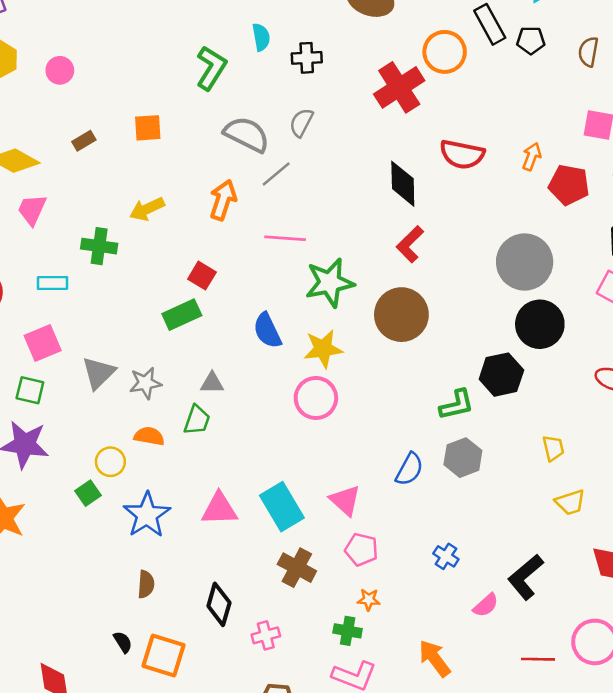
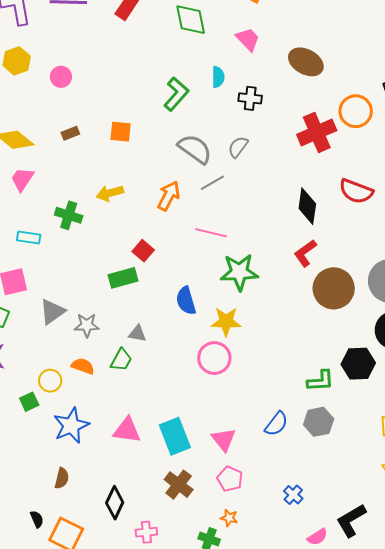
brown circle: (401, 315) -> (334, 288), moved

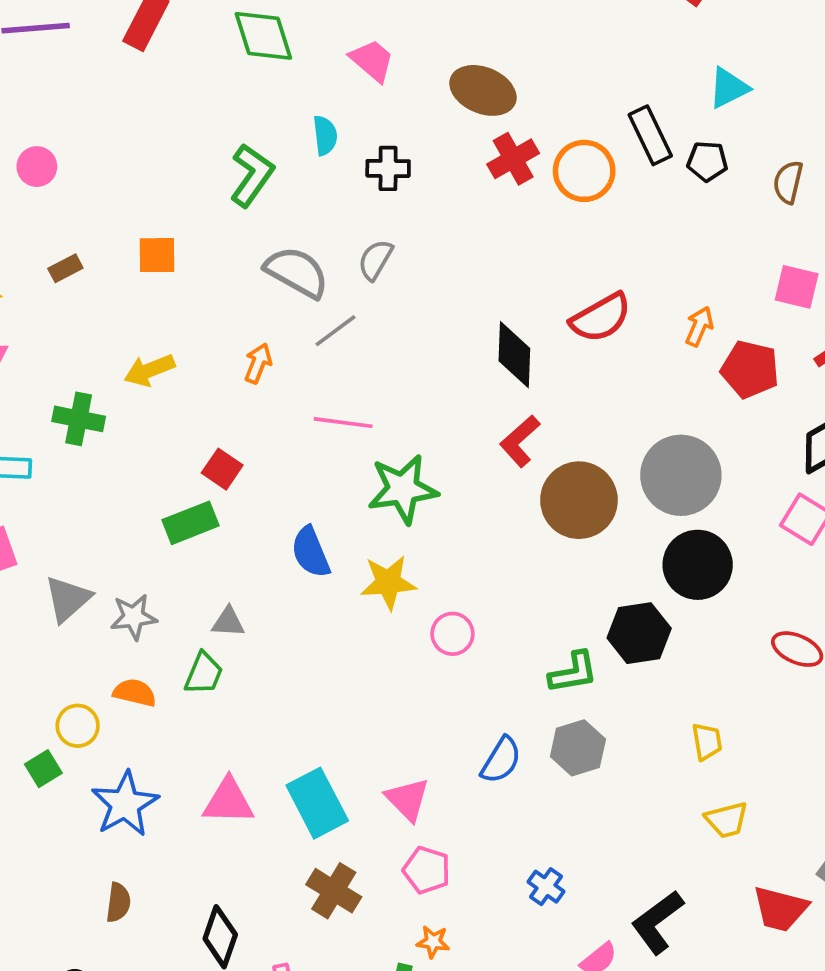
red cross: (317, 132) -> (513, 159), moved, size x0.7
red semicircle: (356, 191) -> (601, 318), turned -44
orange arrow: (169, 196) -> (258, 363), size x0.7
pink circle: (214, 358) -> (452, 634), moved, size x0.7

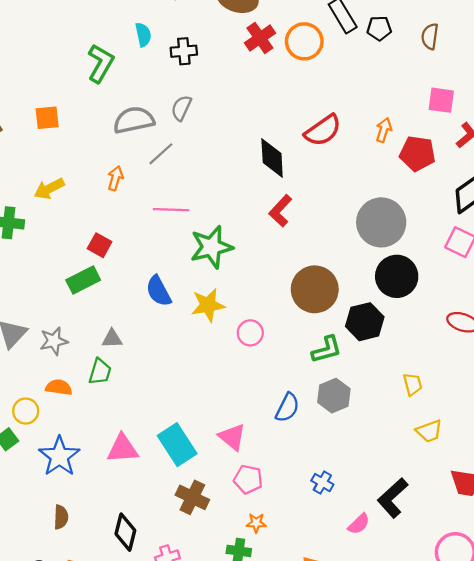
gray semicircle: (297, 272) -> (134, 120), turned -36
brown circle: (579, 500) -> (315, 289), moved

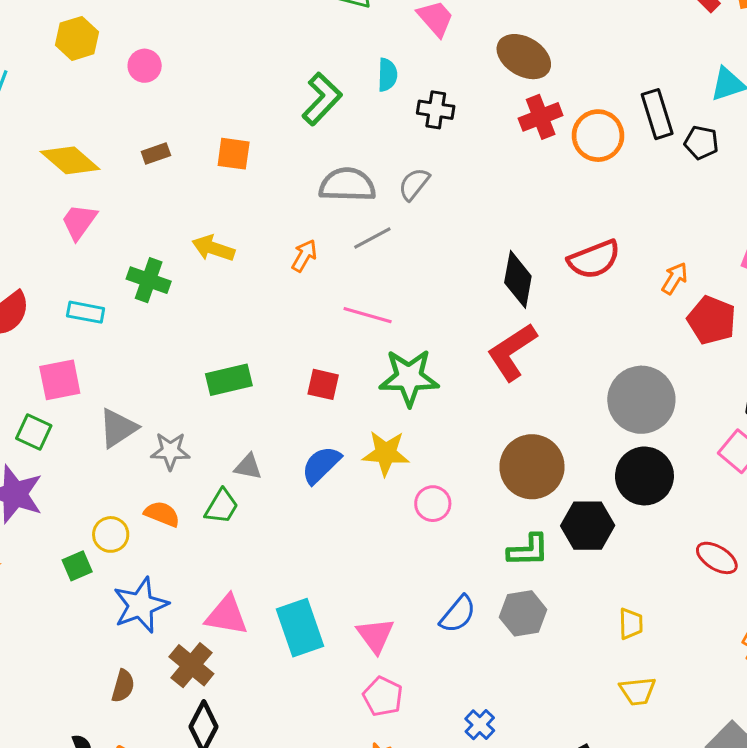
yellow arrow: (49, 189) -> (213, 248), turned 32
red L-shape: (280, 211) -> (512, 352), size x1.4
red square: (100, 245) -> (323, 384), moved, turned -30
blue semicircle: (159, 291) -> (321, 465), moved, turned 60
brown cross: (192, 497) -> (191, 665), moved

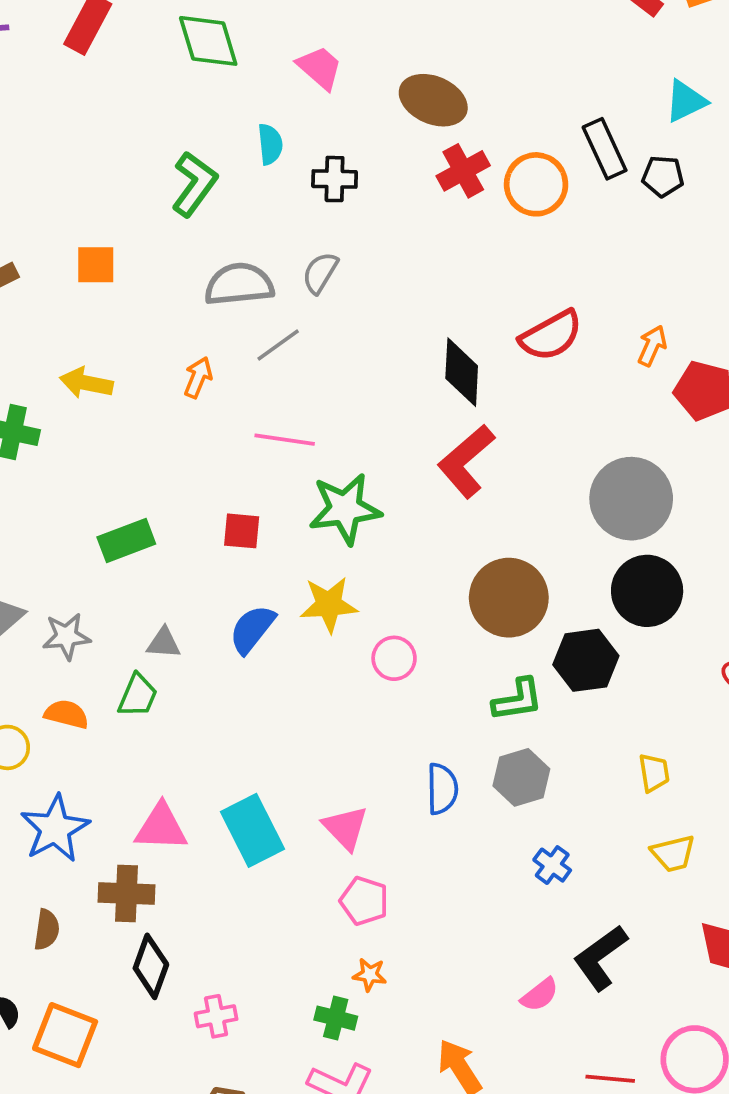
blue semicircle: (458, 614) -> (442, 789), turned -33
brown cross: (191, 665) -> (126, 893), turned -30
blue cross: (480, 725) -> (552, 865), moved

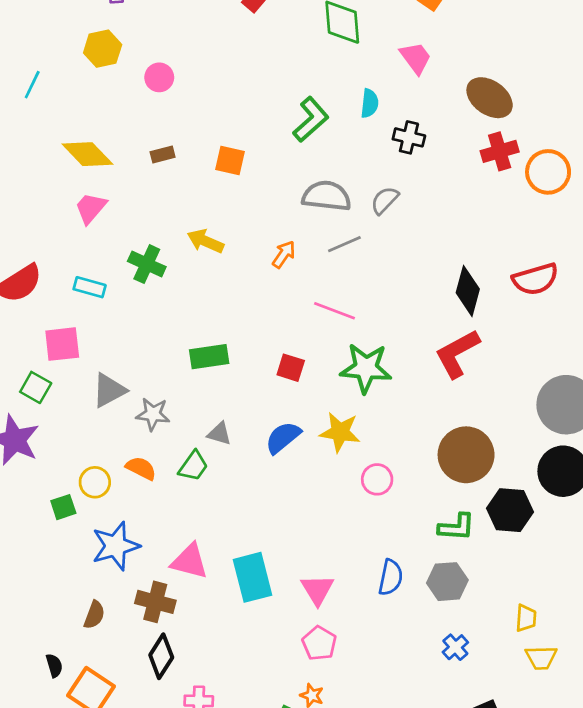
yellow trapezoid: (654, 773) -> (526, 618), moved

